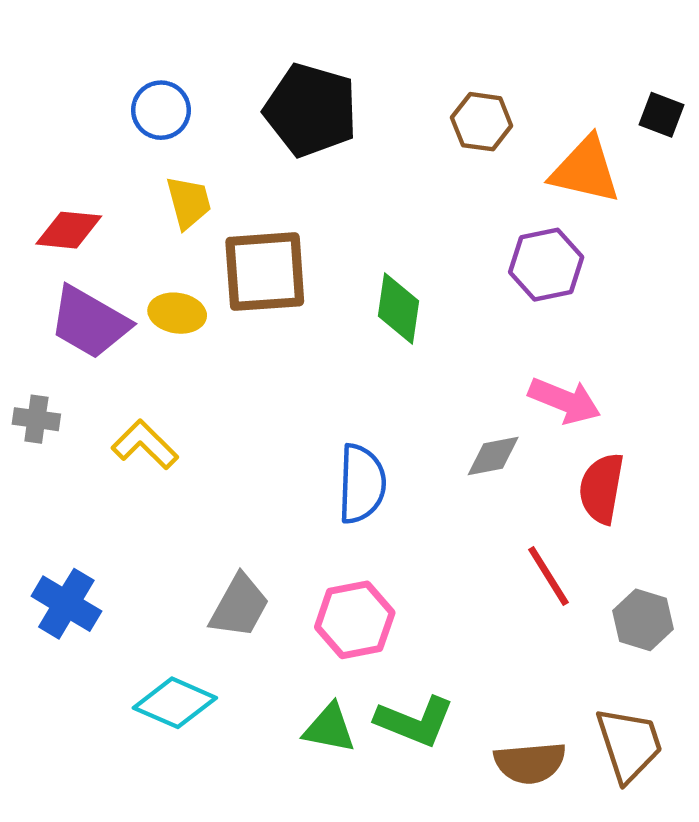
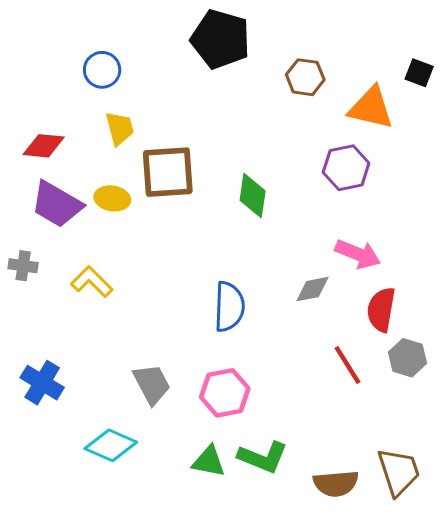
black pentagon: (311, 110) -> (220, 39), moved
gray trapezoid: (239, 606) -> (152, 384), turned -57
gray hexagon: (643, 620) -> (407, 358), moved

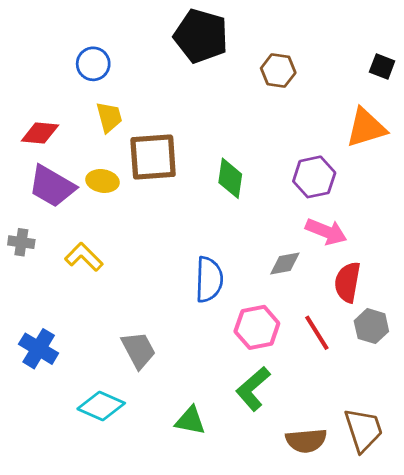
orange triangle: (371, 108) -> (366, 128), moved, turned -30
purple hexagon: (346, 168) -> (314, 177), moved
pink hexagon: (225, 393) -> (257, 327), moved
green L-shape: (263, 457) -> (253, 389), moved, turned 117

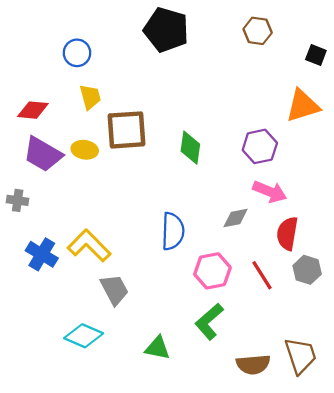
brown hexagon: (278, 70) -> (258, 31), moved
yellow L-shape: (84, 257) -> (89, 246), moved, size x1.4
blue cross: (39, 349) -> (42, 254), moved

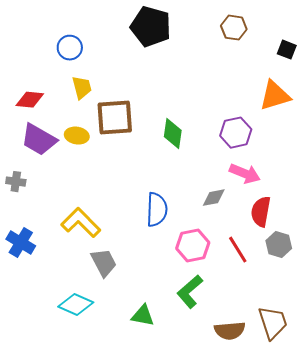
blue cross: (42, 254) -> (21, 243), moved

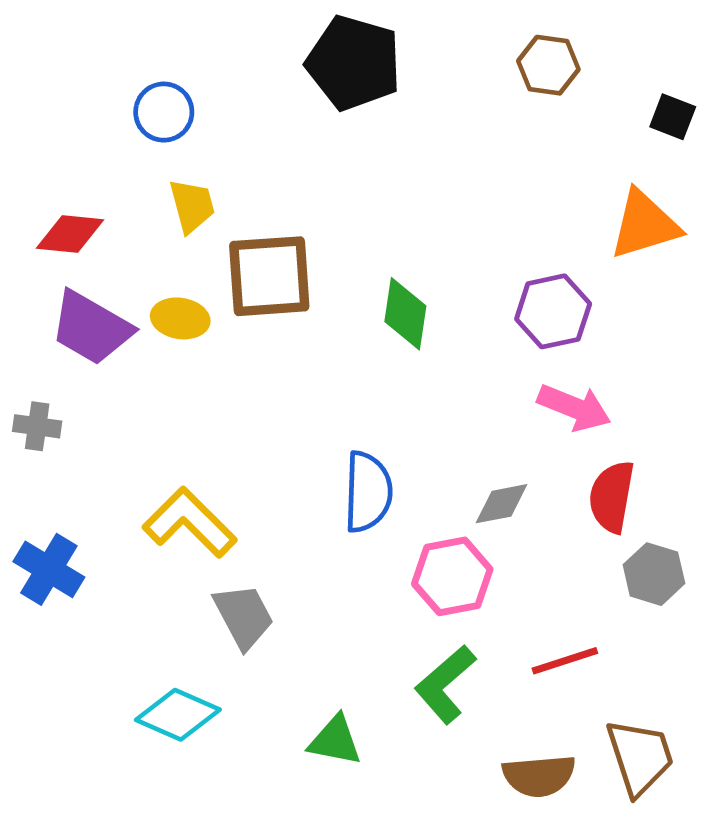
gray diamond: (214, 198) -> (502, 504), moved
red line: (238, 250) -> (565, 661), moved, turned -76

